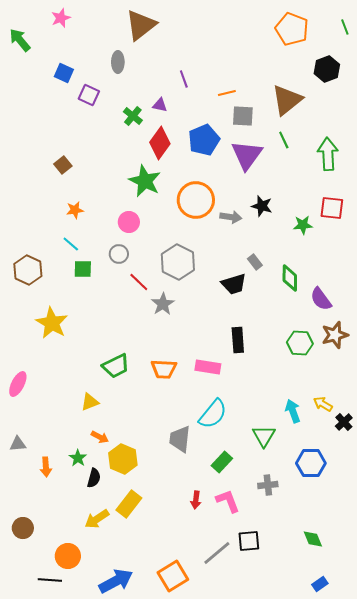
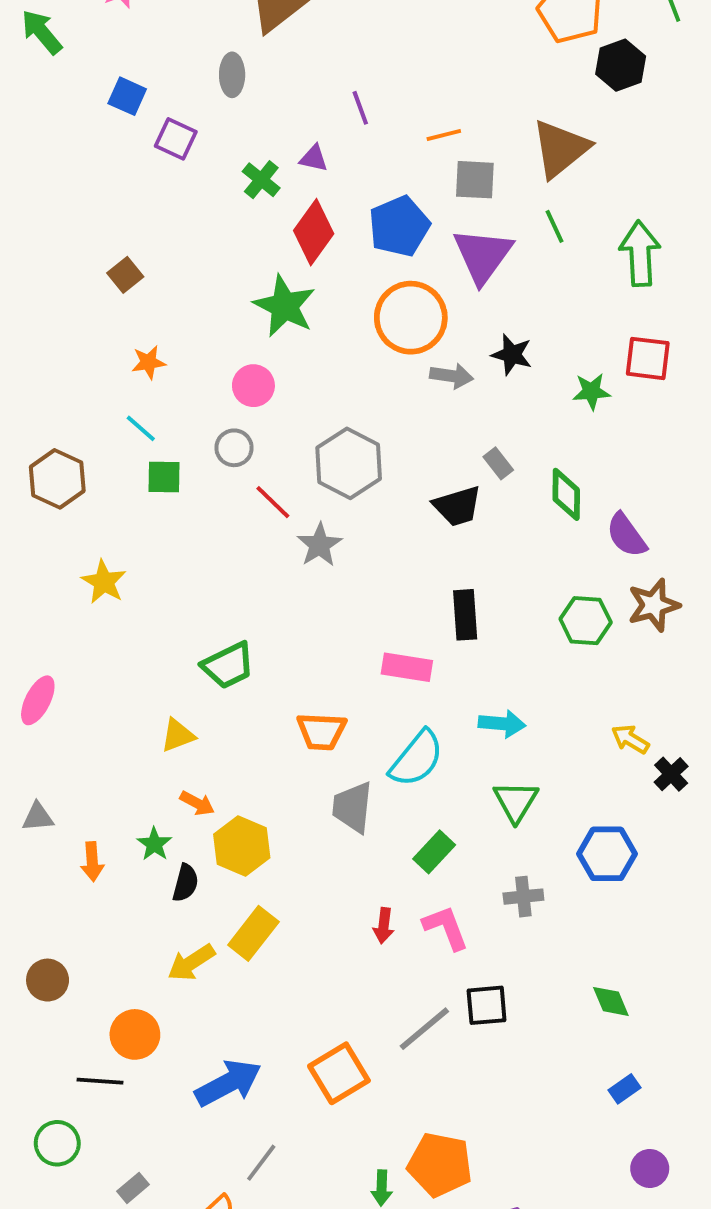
black hexagon: (327, 69) -> (621, 65), moved
orange circle: (196, 200) -> (411, 318), moved
yellow star: (52, 323) -> (104, 582), size x0.7
orange trapezoid: (164, 369) -> (321, 731), moved
cyan arrow: (293, 411) -> (502, 724), moved, turned 115

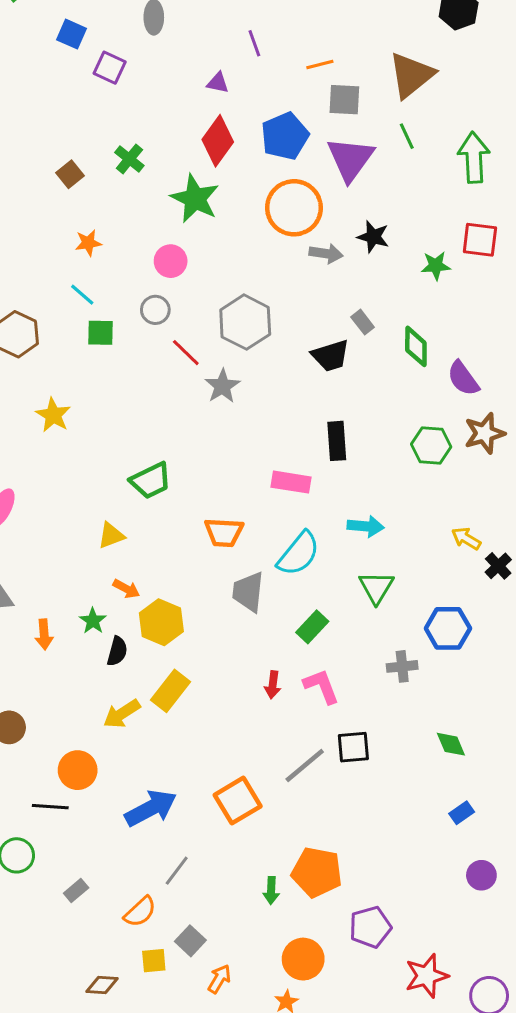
green cross: (261, 180) -> (129, 159), moved
gray cross: (523, 897) -> (402, 666), moved

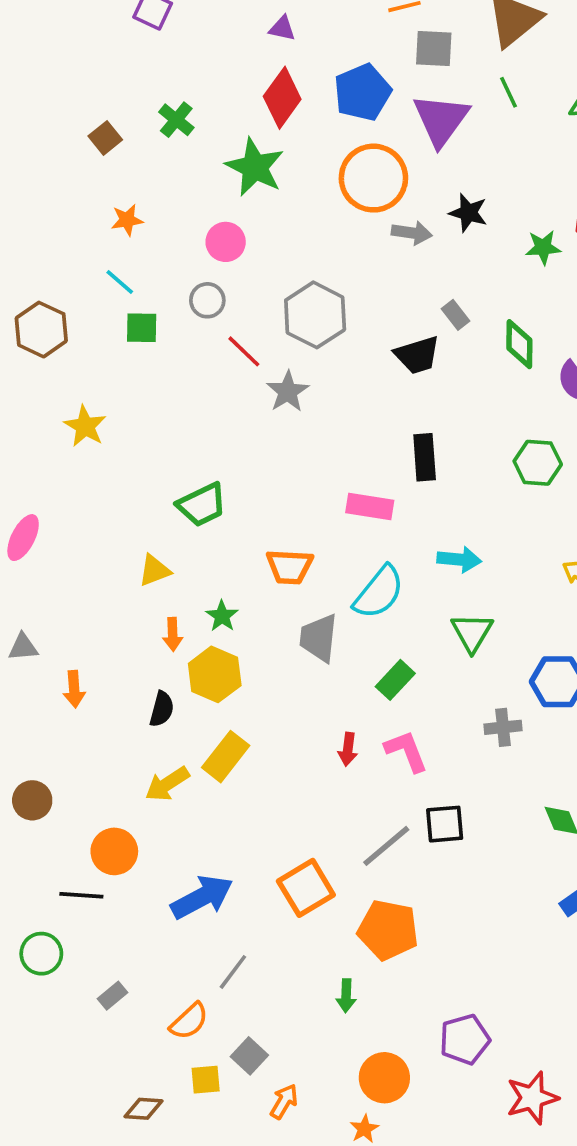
orange arrow: (126, 589) -> (173, 634), turned 60
green star: (93, 621) -> (222, 616), moved
orange pentagon: (317, 872) -> (388, 930), moved

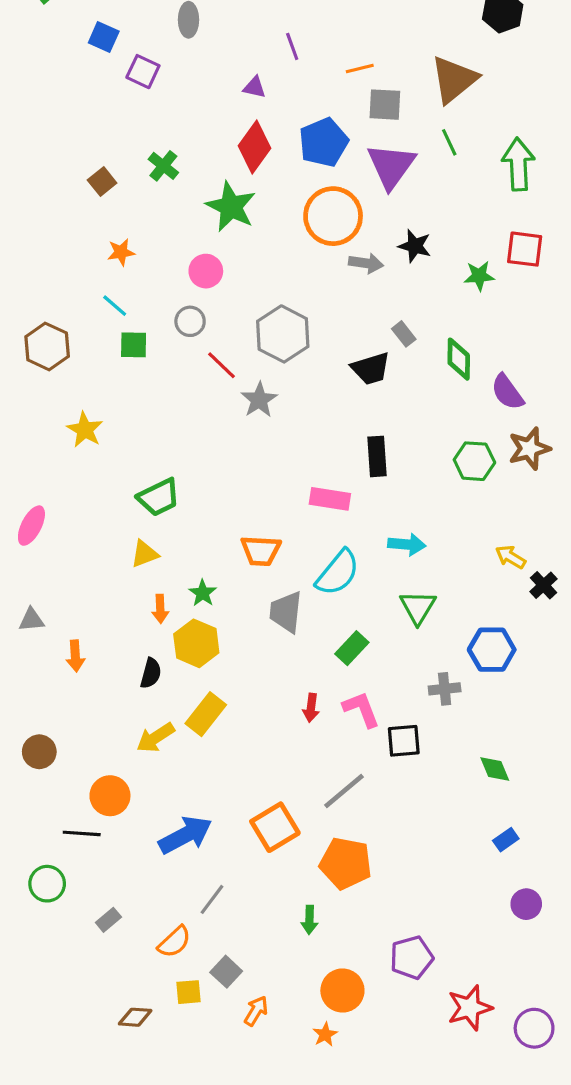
green trapezoid: (202, 505) -> (159, 497), moved
black square: (445, 824) -> (404, 741), moved

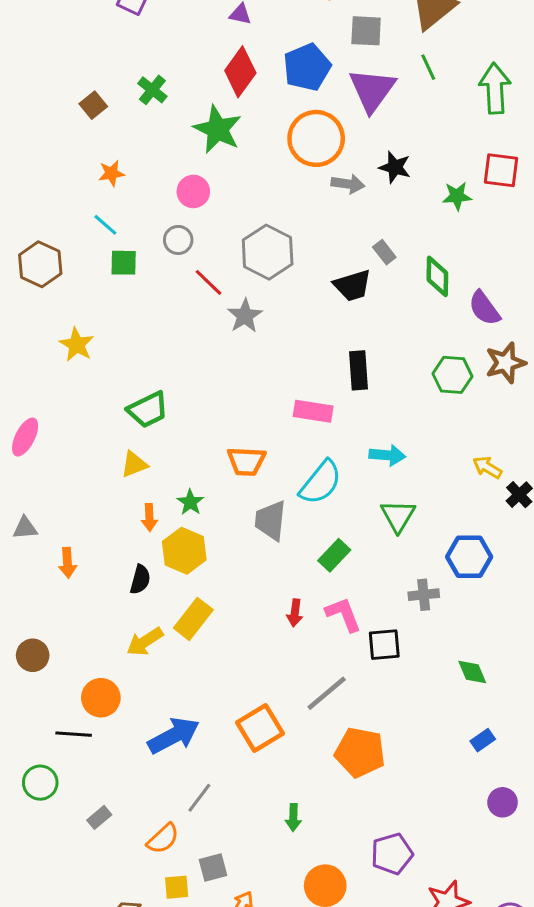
orange pentagon: (346, 863) -> (360, 752), moved
gray square: (226, 972) -> (213, 867), turned 32

